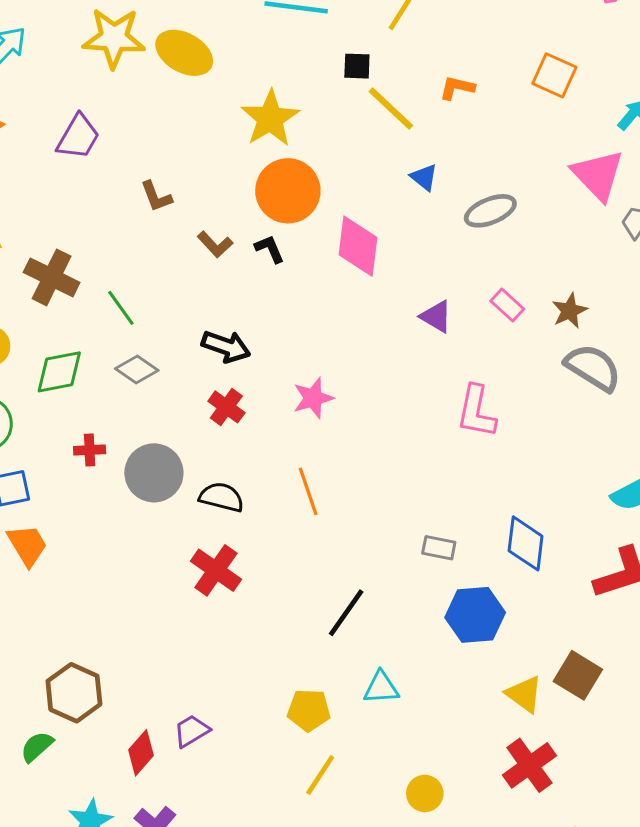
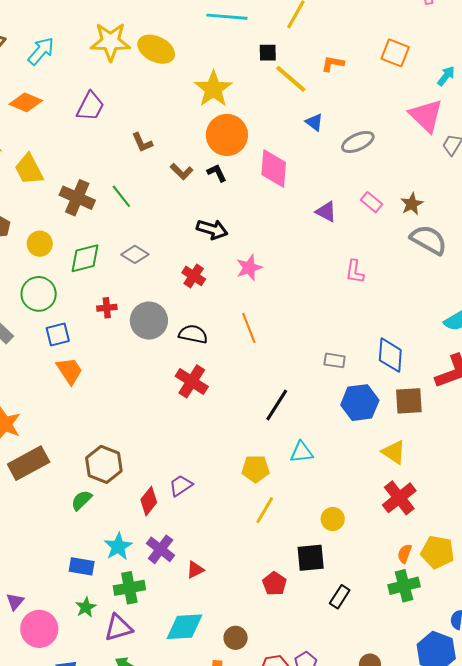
green line: (121, 308) -> (121, 196), moved
black arrow: (226, 346) -> (212, 229), moved
pink L-shape: (476, 412) -> (355, 272), size x0.7
brown square: (578, 675) -> (409, 401), moved, turned -32

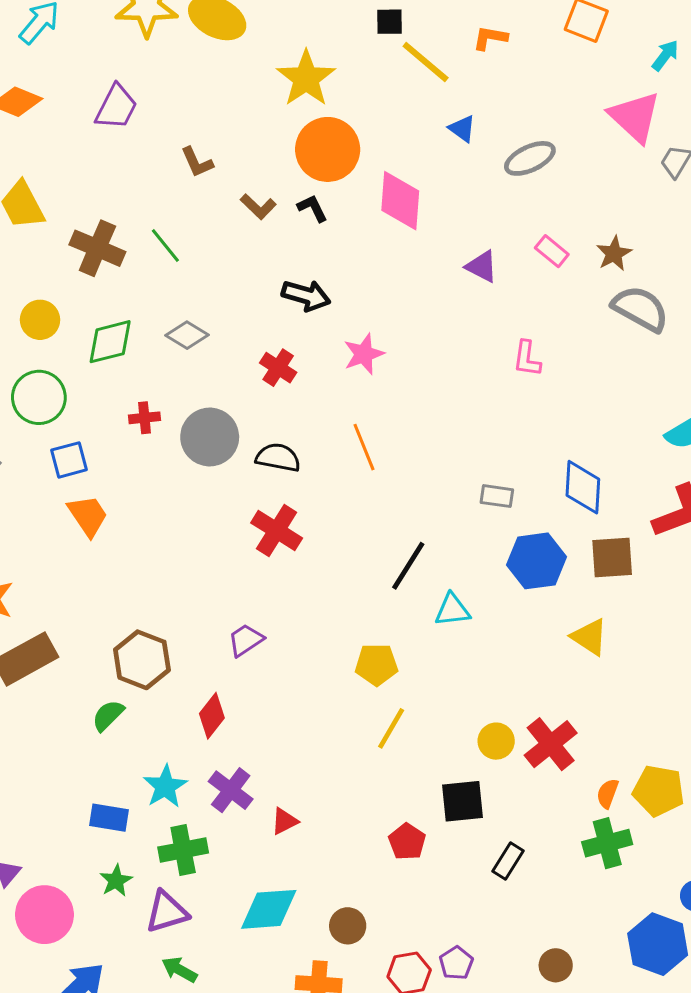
cyan triangle: (301, 452) -> (452, 610), moved
purple trapezoid: (181, 486) -> (246, 640), moved
red cross: (399, 498) -> (551, 744), moved

